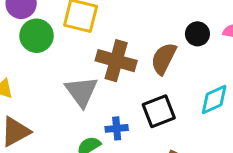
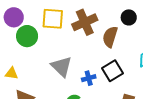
brown cross: (116, 61) -> (85, 22), moved, turned -30
blue cross: (117, 128) -> (89, 78), moved

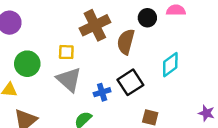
yellow square: (53, 19) -> (66, 52), moved, size x0.6
green circle: (27, 36) -> (27, 64), moved

